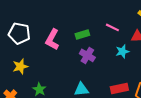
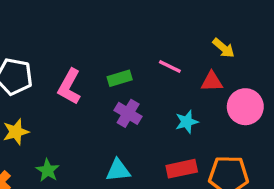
cyan star: (122, 51) -> (187, 122), moved

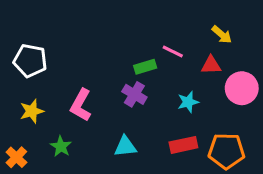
green rectangle: (120, 78) -> (145, 67), moved
pink L-shape: (69, 87) -> (81, 105), moved

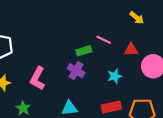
yellow arrow: (222, 35) -> (137, 18), moved

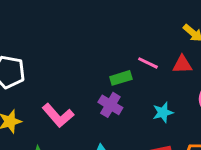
red triangle: (131, 50) -> (182, 64), moved
pink L-shape: (37, 78) -> (58, 115), turned -70

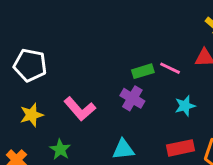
pink line: (148, 63) -> (170, 68), moved

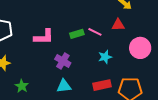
purple cross: (132, 98) -> (63, 61), moved
pink L-shape: (80, 109) -> (44, 37), moved, turned -50

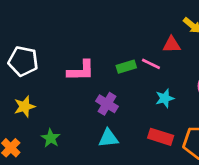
red triangle: (118, 25) -> (172, 45), moved
red rectangle: (102, 85) -> (161, 137), turned 30

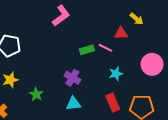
pink L-shape: (81, 71) -> (61, 16), moved, turned -35
red rectangle: (161, 137) -> (113, 103), turned 48
green star: (51, 138) -> (36, 94), moved

